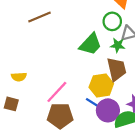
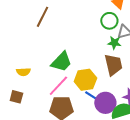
brown line: (39, 17) -> (42, 17), turned -40
green trapezoid: (91, 44) -> (61, 62), moved
yellow hexagon: (101, 85) -> (85, 80), moved

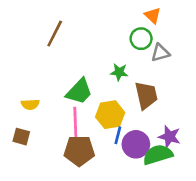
green star: (114, 43) -> (119, 72), moved
pink line: (58, 86) -> (75, 122), turned -45
blue line: (91, 96) -> (118, 135), turned 72

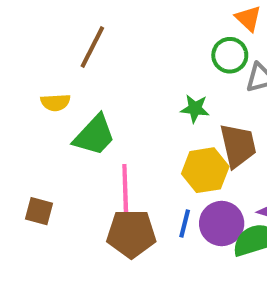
green trapezoid: (79, 91) -> (94, 135), moved
yellow semicircle: (30, 104) -> (55, 102), moved
yellow hexagon: (110, 115) -> (205, 170), moved
blue line: (118, 135) -> (185, 223), moved

